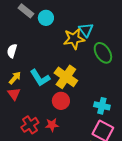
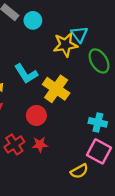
cyan L-shape: (40, 78) -> (26, 74), moved
red circle: (61, 101) -> (36, 115), moved

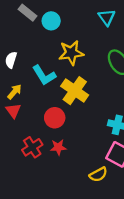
cyan triangle: (79, 34) -> (107, 17), moved
yellow star: (65, 45) -> (71, 53), moved

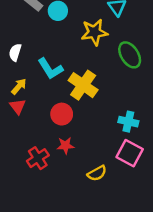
yellow star: (71, 53) -> (94, 32), moved
red cross: (32, 147) -> (38, 158), moved
yellow semicircle: (98, 174) -> (97, 173), moved

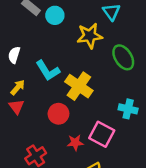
cyan cross: (128, 122) -> (128, 109), moved
red star: (65, 146) -> (75, 143), moved
pink square: (130, 153) -> (102, 134), moved

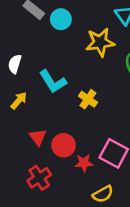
yellow cross: (79, 86) -> (88, 99), size x0.6
red triangle: (16, 107) -> (38, 137), moved
red circle: (58, 114) -> (64, 145), moved

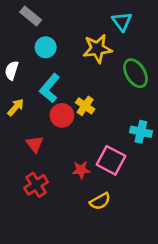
cyan circle: (61, 19) -> (46, 47), moved
cyan L-shape: (53, 82) -> (50, 88), turned 72
red circle: (64, 145) -> (62, 115), moved

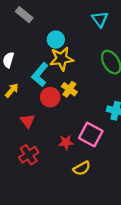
cyan circle: (46, 47) -> (56, 40), moved
yellow star: (97, 49) -> (61, 59), moved

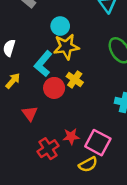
pink square: (91, 134) -> (98, 143), moved
red cross: (29, 155) -> (48, 149), moved

